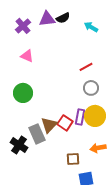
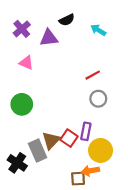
purple triangle: (47, 19) -> (49, 38), moved
yellow circle: (95, 116) -> (101, 150), moved
orange arrow: (98, 148) -> (90, 171), moved

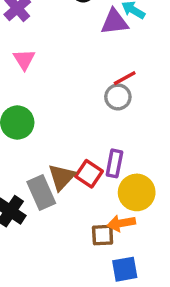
purple triangle: (49, 38) -> (114, 22), moved
pink triangle: (26, 63) -> (24, 59), turned 35
gray circle: (98, 99) -> (118, 97), moved

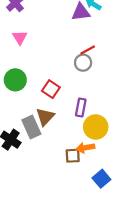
red square: (89, 174) -> (51, 89), moved
blue square: (125, 269) -> (101, 179), moved, turned -30

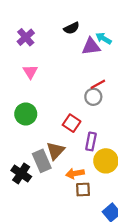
red square: (51, 89) -> (72, 123), moved
orange arrow: (85, 148) -> (75, 173), moved

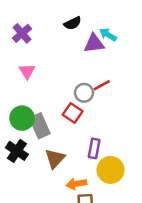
gray circle: (93, 97) -> (84, 93), moved
red square: (72, 123) -> (73, 113), moved
gray rectangle: (42, 161) -> (40, 126), moved
black cross: (21, 173) -> (17, 151), moved

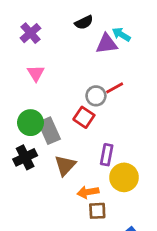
black cross: (17, 151) -> (25, 157), turned 30

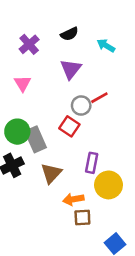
purple cross: (30, 33) -> (29, 44), moved
purple triangle: (107, 44) -> (71, 69), moved, turned -45

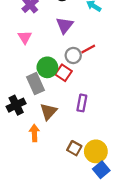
green circle: (17, 132) -> (47, 67), moved
yellow circle: (109, 185) -> (96, 151), moved
orange arrow: (73, 199) -> (34, 133), moved, turned 98
brown square: (82, 218) -> (74, 148), turned 32

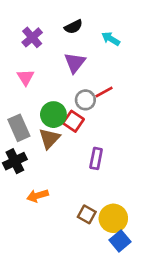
gray rectangle: (36, 84) -> (19, 128), moved
brown triangle: (48, 112) -> (49, 138), moved
orange arrow: (34, 133) -> (37, 196), turned -105

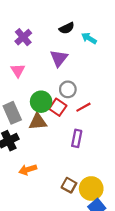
black semicircle: (73, 27) -> (67, 28), moved
red line: (104, 92) -> (83, 107), moved
brown triangle: (49, 138) -> (38, 122), turned 42

